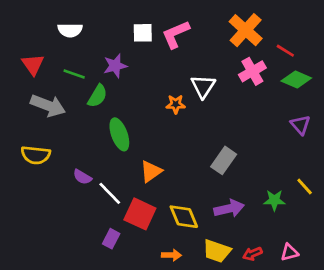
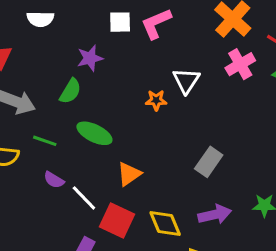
green line: (74, 74) -> (45, 141), moved
green ellipse: (119, 134) -> (94, 133), turned -44

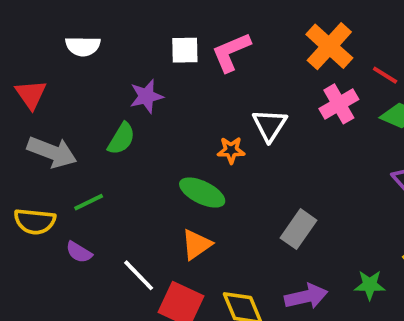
green ellipse: (94, 133) -> (202, 193), moved
green line: (45, 141) -> (89, 202), turned -45
purple semicircle: (54, 180) -> (79, 252), moved

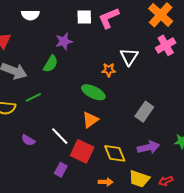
purple semicircle: (79, 252) -> (28, 140), moved

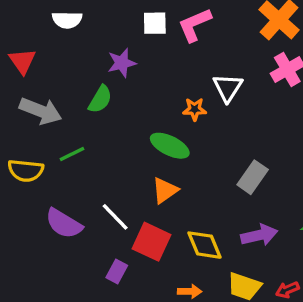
purple semicircle: (28, 140) -> (64, 224), size x1.6

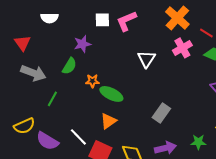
orange star: (195, 109) -> (92, 81), moved
green line: (72, 154) -> (52, 99), turned -35
yellow semicircle: (26, 171) -> (24, 126), moved, turned -30

